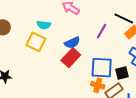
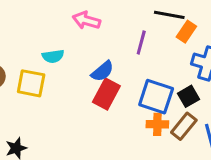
yellow square: (36, 42) -> (31, 83), moved
blue square: (102, 68) -> (156, 97), turned 30

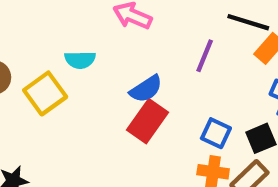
yellow square: (31, 83) -> (45, 93), turned 36
blue square: (156, 97) -> (216, 133), size x0.6

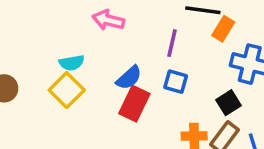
yellow square: (45, 93) -> (67, 90), moved
blue square: (216, 133) -> (176, 82), moved

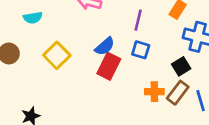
cyan semicircle: (72, 63) -> (33, 18), moved

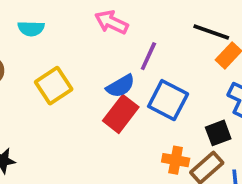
purple line: (138, 20) -> (148, 56), moved
blue square: (141, 50) -> (168, 100), size x1.5

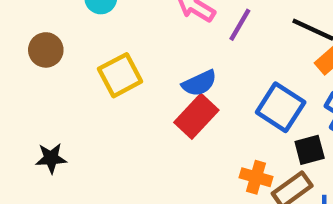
purple line: (148, 56) -> (240, 25), moved
blue square: (168, 100) -> (281, 107), moved

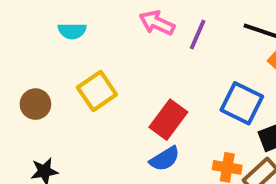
brown circle: (46, 50) -> (35, 104), moved
blue semicircle: (199, 83) -> (165, 159), moved

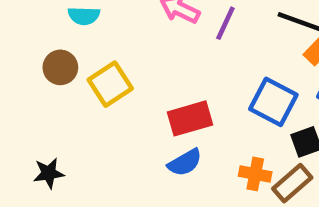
brown circle: (35, 104) -> (60, 67), moved
red rectangle: (168, 120) -> (190, 118), turned 36

